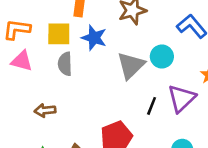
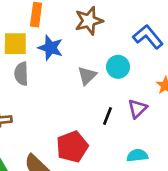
gray triangle: (131, 66) -> (87, 76), size x0.7
purple triangle: (182, 98) -> (137, 109), size x0.7

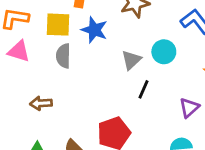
purple triangle: (137, 109) -> (189, 108), moved
black line: (108, 116) -> (143, 89), moved

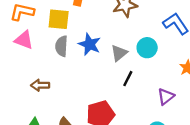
blue star: (94, 30) -> (90, 44), moved

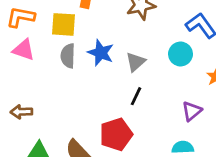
cyan circle: (147, 48) -> (181, 54), moved
black line: (128, 79) -> (136, 96), moved
brown arrow: (40, 85) -> (21, 112), moved

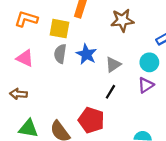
pink triangle: (24, 50) -> (25, 58), moved
purple triangle: (192, 111) -> (146, 85), moved
red pentagon: (116, 134) -> (91, 120), turned 30

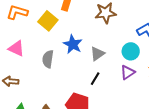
yellow square: (60, 29) -> (48, 21), turned 30
gray semicircle: (60, 54) -> (48, 59), moved

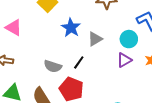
gray semicircle: (48, 59) -> (53, 66), moved, turned -84
black line: (95, 79) -> (79, 62), moved

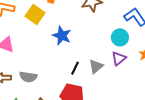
gray triangle: (95, 39) -> (96, 66), moved
gray semicircle: (53, 66) -> (28, 77), moved

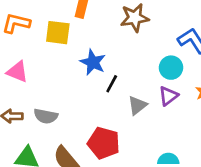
yellow square: (35, 15) -> (58, 33), turned -30
black line: (75, 68) -> (112, 84), moved

